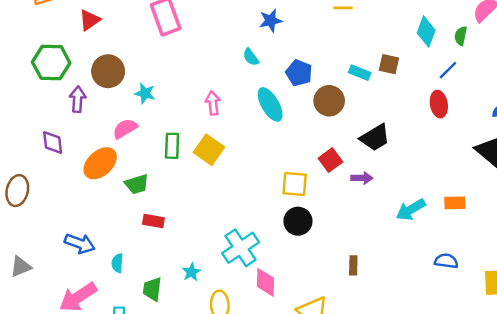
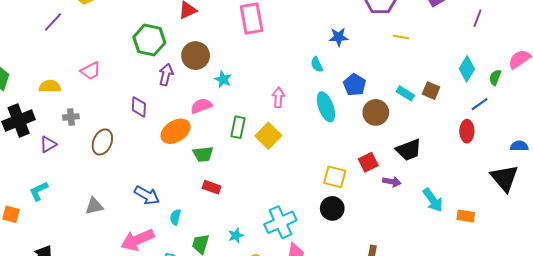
cyan arrow: (411, 210) -> (433, 200), moved, turned -105

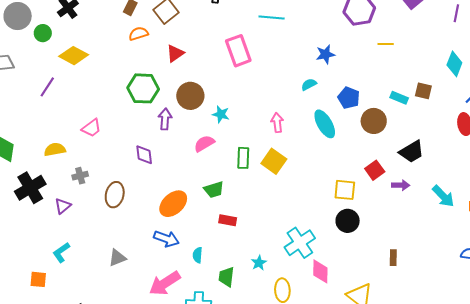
cyan semicircle: (317, 65) -> (309, 85), turned 98
orange ellipse: (176, 131) -> (173, 204), moved

